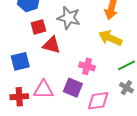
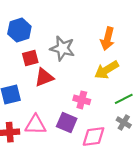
yellow arrow: (110, 38) -> (106, 70), turned -55
red triangle: (52, 45) -> (44, 77), turned -36

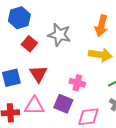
red square: (30, 58) -> (29, 44), turned -35
yellow arrow: (106, 70) -> (100, 55), turned -140
red triangle: (44, 77) -> (38, 74), moved, turned -42

